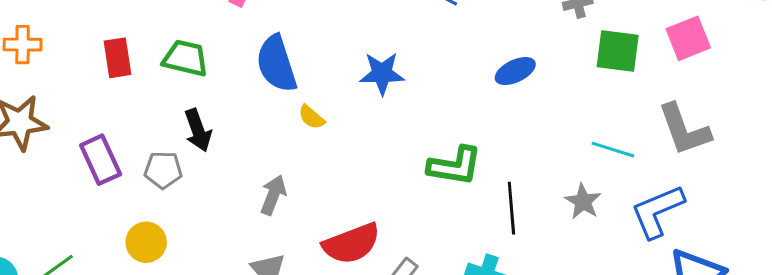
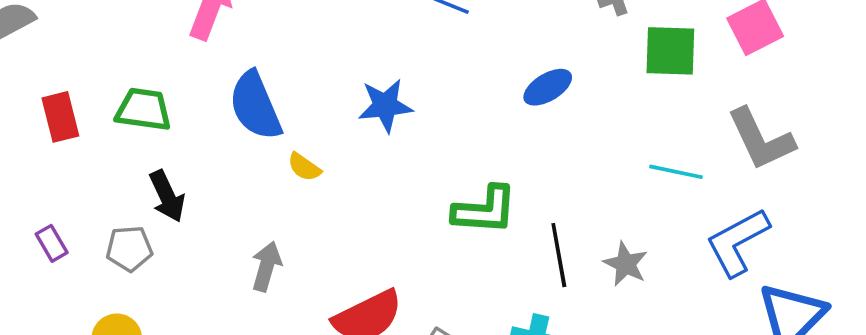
purple rectangle: (101, 160) -> (52, 243), size x0.6
gray star: (583, 201) -> (626, 264), moved

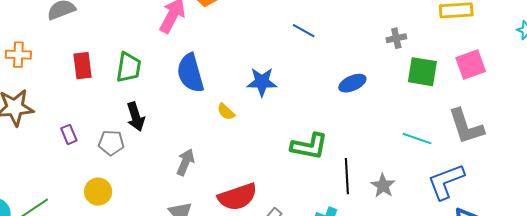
green trapezoid: (143, 110) -> (129, 67), turned 84
yellow semicircle: (304, 167) -> (226, 112), moved

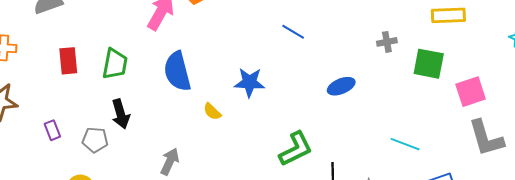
pink square: (471, 65) -> (471, 92), moved
green square: (422, 72) -> (429, 64), moved
gray L-shape: (466, 126) -> (486, 138), moved
green L-shape: (309, 146) -> (296, 149), turned -39

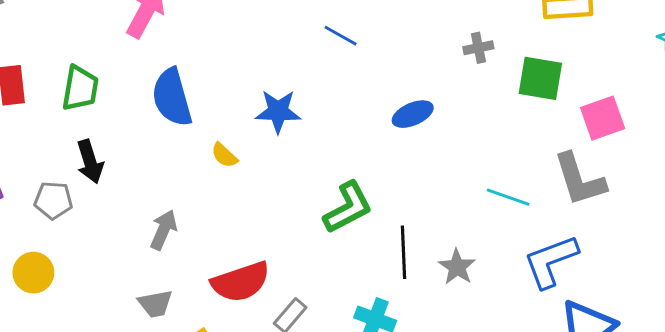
gray L-shape: (486, 138) -> (580, 180), moved

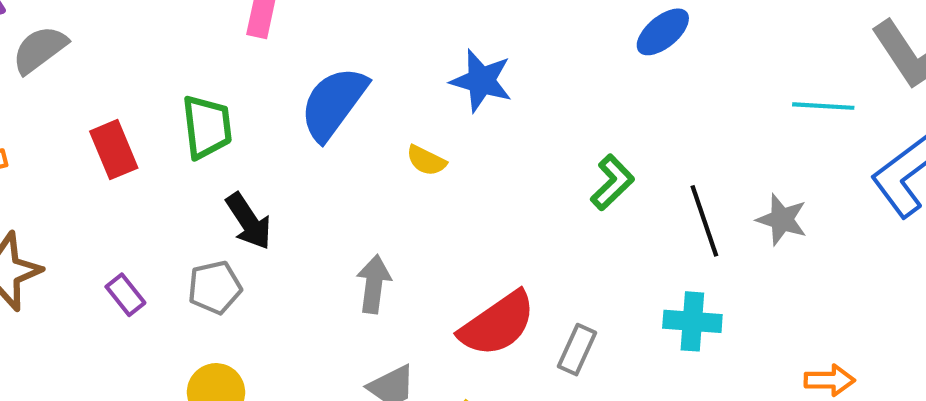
blue semicircle: (172, 97) -> (334, 103), turned 68
blue star: (278, 111) -> (481, 81), turned 30
green L-shape: (348, 208) -> (612, 182), size x0.7

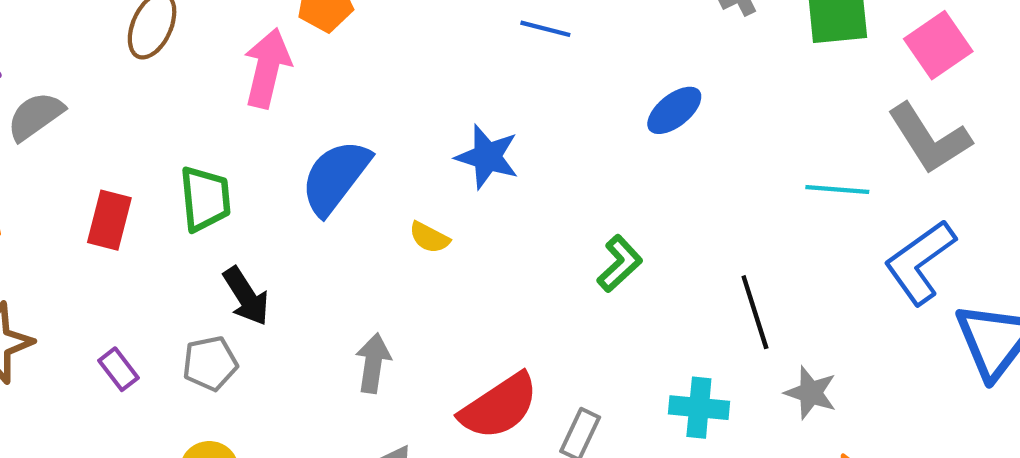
red rectangle: (114, 150) -> (109, 220), turned 36
gray star: (782, 220) -> (811, 393), moved
black line: (704, 221) -> (755, 312), moved

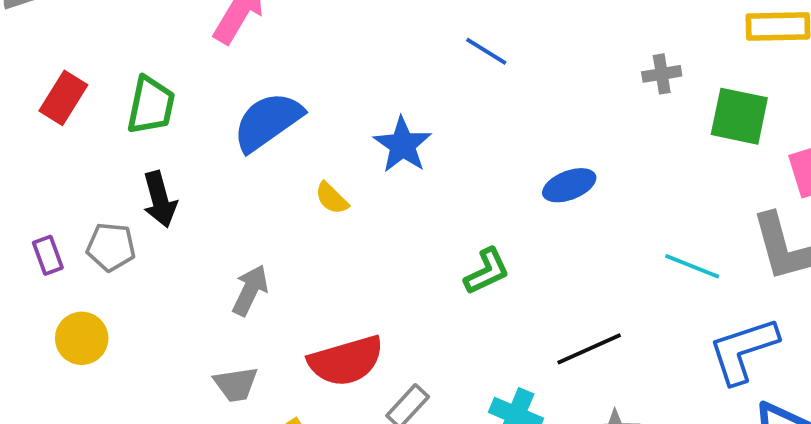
blue ellipse: (674, 110) -> (569, 185), moved
black line: (755, 312) -> (589, 349), turned 66
purple rectangle: (118, 369) -> (48, 255), moved

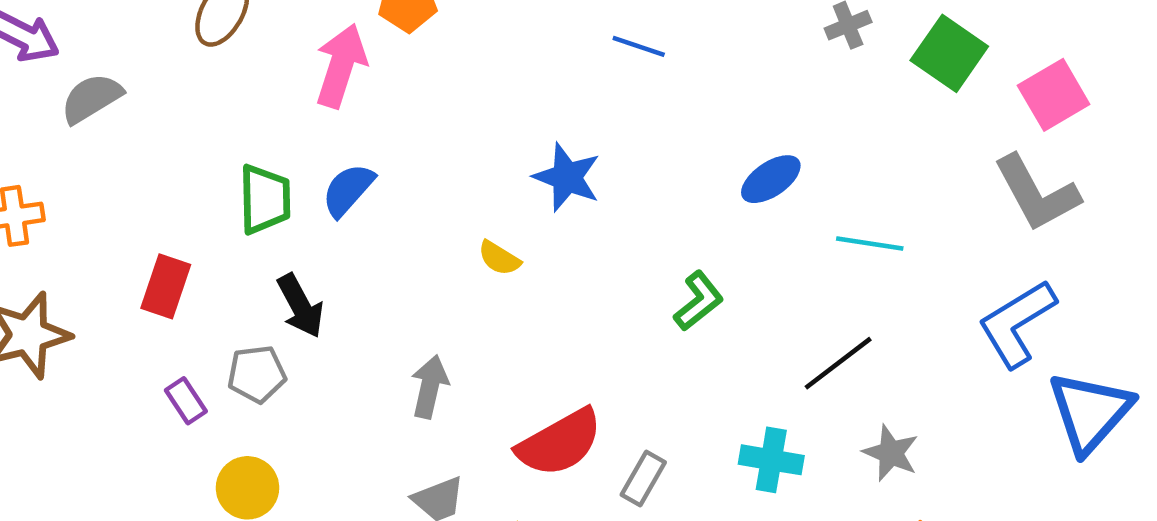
red rectangle: (63, 98) -> (166, 286), moved
green square: (739, 116) -> (949, 53), turned 36
blue semicircle: (268, 122) -> (348, 190), moved, size x0.7
cyan line: (692, 266) -> (870, 244), moved

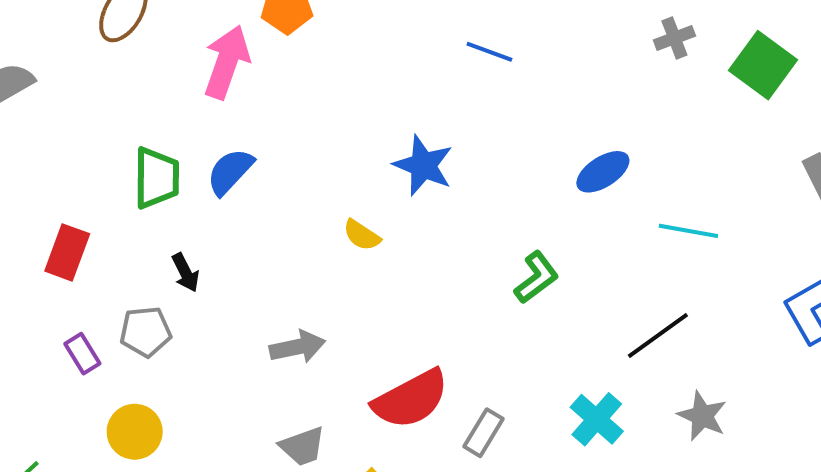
black arrow: (300, 306) -> (185, 273), size x0.7
gray arrow: (430, 387) -> (297, 347), turned 64
cyan cross: (771, 460) -> (597, 419), turned 30

